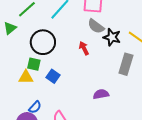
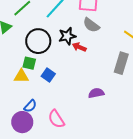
black star: (112, 37) -> (67, 36), moved, turned -30
red arrow: (84, 48) -> (79, 47), turned -40

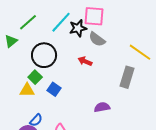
black star: (67, 36) -> (78, 28), moved
green square: (29, 63) -> (35, 77), turned 32

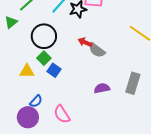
gray semicircle: (97, 39) -> (97, 50), moved
green square: (35, 77) -> (44, 58), moved
gray rectangle: (127, 77) -> (133, 83), moved

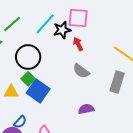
red arrow: (85, 42) -> (78, 44), moved, turned 40
blue square: (54, 70) -> (38, 91), size x1.6
gray rectangle: (133, 83) -> (117, 82), moved

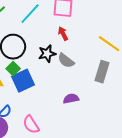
black star: (62, 30) -> (47, 54), moved
blue square: (38, 91) -> (23, 81), turned 30

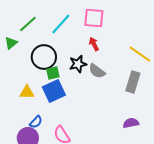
green square: (13, 69) -> (53, 73), moved, turned 32
purple semicircle: (71, 99) -> (131, 123), moved

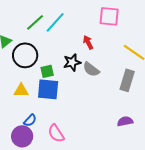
pink square: (94, 18) -> (109, 16), moved
green line: (28, 24) -> (35, 22), moved
black circle: (44, 57) -> (25, 55), moved
blue square: (54, 91) -> (48, 89), turned 30

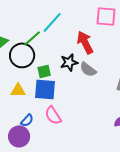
green line: (35, 22) -> (32, 38), moved
red arrow: (88, 42) -> (85, 42), size x1.6
pink semicircle: (56, 133) -> (53, 115), moved

